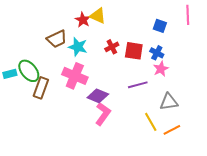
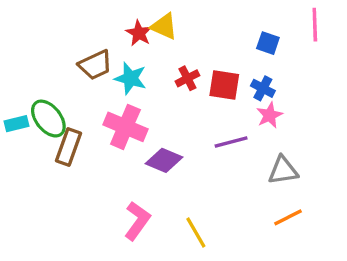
pink L-shape: (103, 114) -> (137, 221), moved
yellow line: (151, 122) -> (196, 232), moved

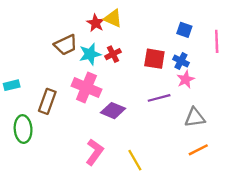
pink line: (315, 25) -> (217, 41), moved
cyan star: (130, 78) -> (90, 54), turned -30
red cross: (187, 78) -> (113, 54), moved
green ellipse: (48, 119) -> (23, 129), moved, turned 35

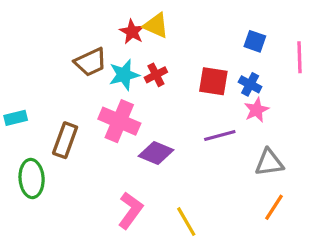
orange line: (198, 150) -> (274, 207), turned -30

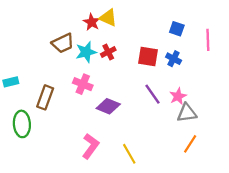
pink star: (256, 110) -> (178, 96), moved
pink cross: (119, 121) -> (83, 84), size x0.7
purple line: (220, 135) -> (152, 94), turned 70

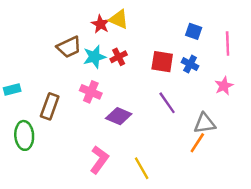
pink star: (178, 96) -> (224, 86), moved
orange line: (190, 144) -> (197, 143), moved

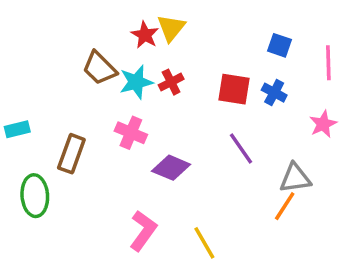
yellow triangle: (119, 19) -> (171, 28), turned 45
brown trapezoid: (69, 47) -> (99, 68), turned 70

